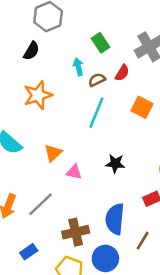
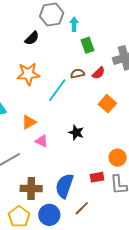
cyan arrow: (78, 67) -> (74, 24), moved
cyan line: (96, 113) -> (57, 90), moved
black star: (115, 164) -> (76, 133), moved

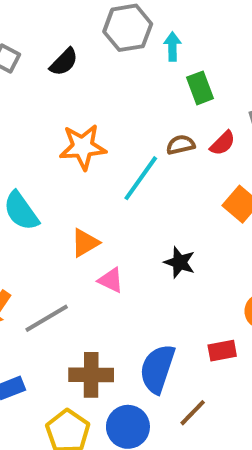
black semicircle: (32, 38) -> (64, 62), moved

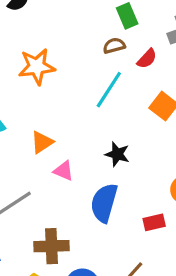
brown semicircle: (181, 145) -> (114, 46), moved
cyan line: (141, 178) -> (109, 90), moved
blue semicircle: (157, 369) -> (104, 203), moved

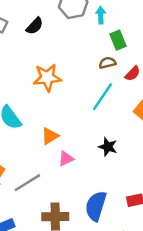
pink triangle: (64, 171) -> (66, 159), turned -49
blue semicircle: (104, 203) -> (96, 206), moved

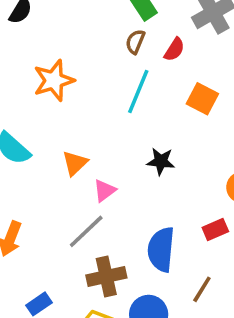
brown semicircle: (107, 63) -> (135, 42), turned -42
gray line: (27, 183) -> (86, 231), moved

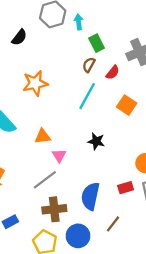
orange triangle: (75, 163) -> (43, 136), turned 30
pink triangle: (105, 191) -> (59, 156), turned -32

